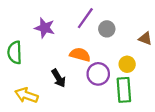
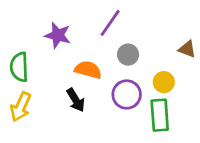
gray circle: (107, 29) -> (128, 55), moved
orange semicircle: (80, 55) -> (88, 70), moved
yellow arrow: (26, 95) -> (21, 107), moved, turned -85

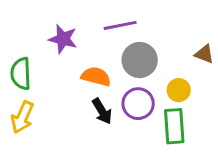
purple line: (110, 23) -> (120, 25), turned 44
gray circle: (128, 55) -> (140, 60), size x1.5
black arrow: (76, 100) -> (102, 111), moved

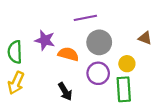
purple star: (63, 39) -> (45, 40), moved
black arrow: (102, 111) -> (65, 91), moved

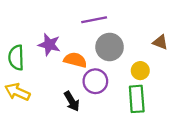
purple circle: (98, 73) -> (95, 81), moved
yellow arrow: (16, 83) -> (17, 92), turned 90

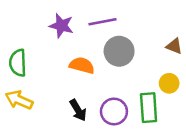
purple star: (49, 45) -> (61, 26), moved
yellow circle: (140, 71) -> (169, 83), moved
purple circle: (95, 81) -> (114, 111), moved

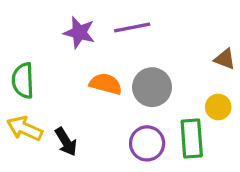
gray circle: (119, 51) -> (152, 87), moved
black arrow: (78, 110) -> (66, 142), moved

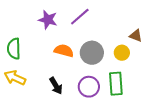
purple line: (132, 28) -> (80, 17), turned -30
yellow circle: (218, 107) -> (122, 53), moved
black arrow: (66, 142) -> (56, 86), moved

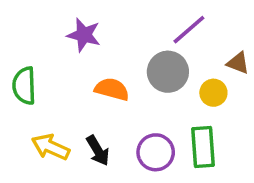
purple line: (80, 17) -> (189, 30), moved
gray circle: (92, 53) -> (168, 72), moved
yellow arrow: (15, 78) -> (51, 147), moved

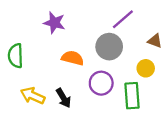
yellow circle: (213, 93) -> (146, 68), moved
purple circle: (156, 152) -> (101, 83), moved

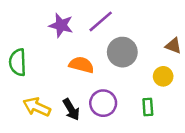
purple line: (123, 19) -> (101, 21), moved
purple circle: (101, 83) -> (103, 103), moved
green rectangle: (132, 96) -> (148, 107), size x0.6

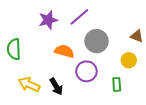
purple star: (61, 25) -> (48, 20), turned -30
purple circle: (103, 103) -> (86, 71), moved

